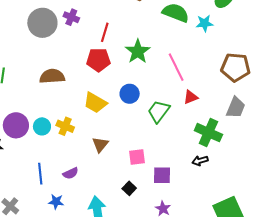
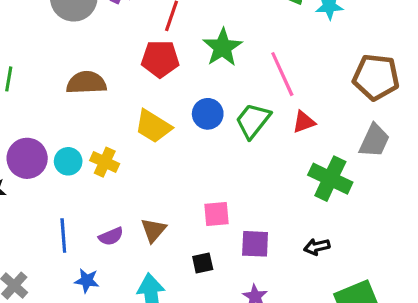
green trapezoid: (159, 111) -> (253, 121), moved
brown triangle: (100, 145) -> (153, 230), moved
black arrow: (200, 161) -> (317, 247), moved
black square: (129, 188) -> (203, 263), turned 32

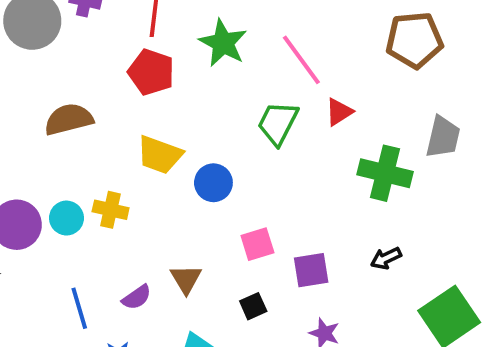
red pentagon: (160, 59) -> (151, 72), turned 30
blue circle: (208, 114) -> (213, 183), moved
gray trapezoid: (374, 141) -> (443, 137), moved

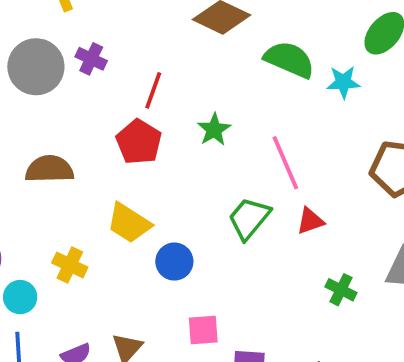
green star: (223, 43) -> (214, 130), size x0.7
green cross: (385, 173) -> (341, 290), size x0.6
cyan circle: (66, 218) -> (20, 297), moved

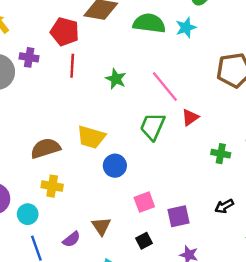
red pentagon: (139, 142) -> (65, 32), moved
brown semicircle: (49, 169) -> (45, 148), moved
yellow trapezoid: (129, 223) -> (91, 137), moved

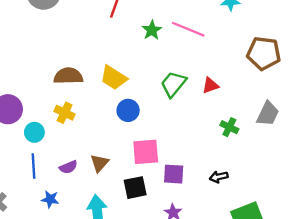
pink line: (165, 86) -> (188, 29), moved, turned -44
pink square: (144, 202) -> (146, 152), size x1.4
black square: (144, 241) -> (135, 188), size x1.5

